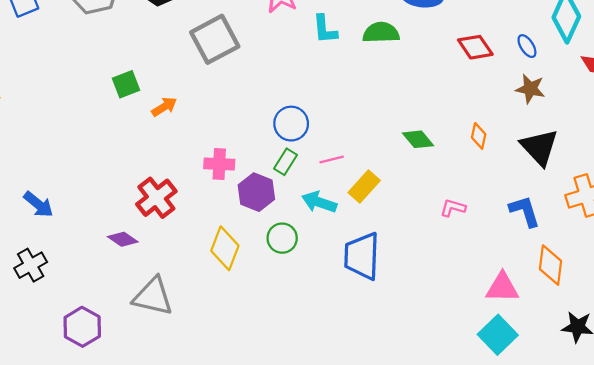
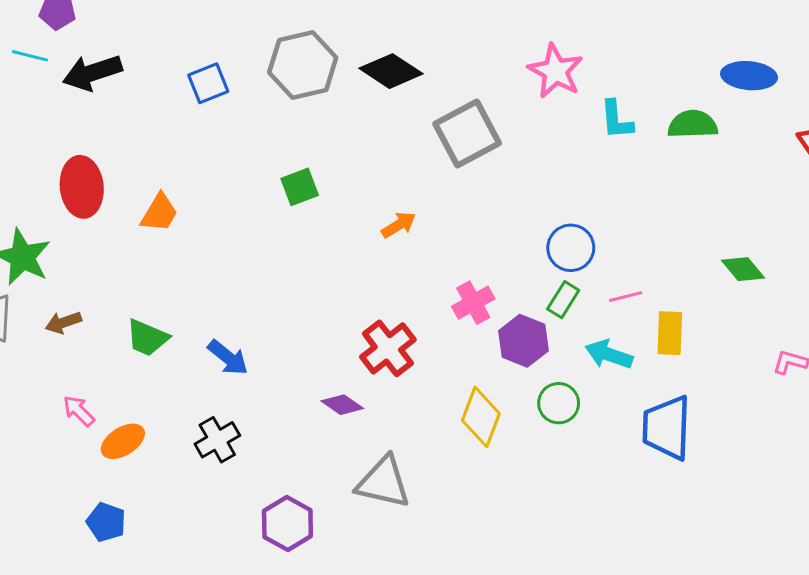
green square: (126, 84) -> (300, 187), moved
pink cross: (219, 164) -> (473, 303), turned -32
yellow rectangle: (364, 186) -> (670, 333), turned -40

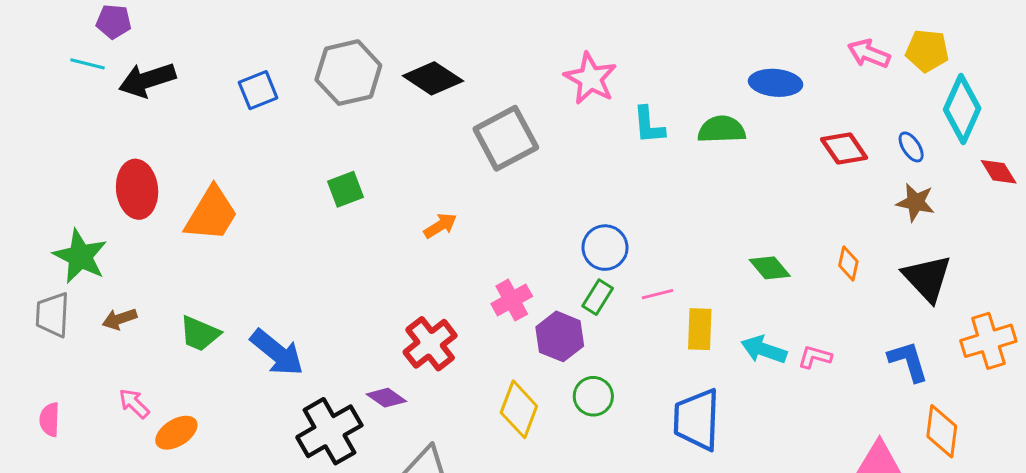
orange trapezoid: (159, 213) -> (211, 214), size x1.5
cyan arrow: (609, 354) -> (764, 350), moved
blue arrow: (228, 357) -> (277, 353), size x1.4
black cross: (217, 440) -> (329, 431), moved, size x1.5

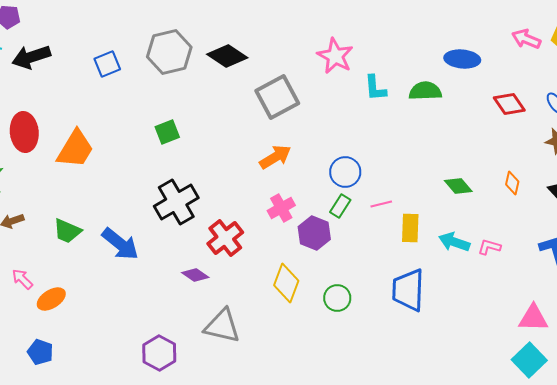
orange arrow: (440, 226) -> (275, 157), moved, size x1.4
green circle: (593, 396) -> (337, 298), moved
black cross: (329, 431) -> (176, 202), moved

